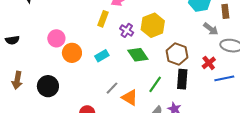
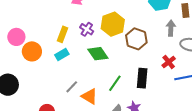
yellow rectangle: (103, 19) -> (62, 34), moved
gray arrow: (211, 29) -> (171, 28), turned -126
brown hexagon: (177, 54) -> (136, 39), moved

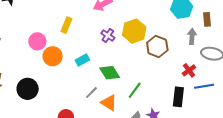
yellow rectangle: (62, 34) -> (66, 25), moved
green diamond: (98, 54) -> (110, 73), moved
black rectangle: (142, 78) -> (178, 97), moved

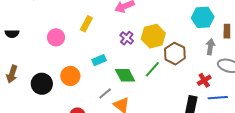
orange circle: (53, 56) -> (70, 76), moved
green line: (135, 90) -> (152, 69), moved

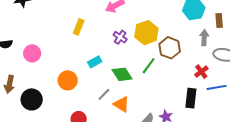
pink circle: (56, 37) -> (32, 53), moved
black circle: (42, 84) -> (32, 99), moved

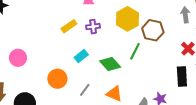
yellow rectangle: (79, 27) -> (69, 26), moved, turned 42
purple cross: (120, 37) -> (93, 27), moved, turned -32
gray line: (104, 94) -> (85, 90), moved

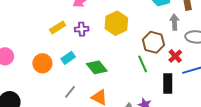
brown hexagon: (153, 30) -> (153, 42), moved
green line: (135, 51) -> (143, 64), moved, turned -54
orange circle: (57, 79) -> (42, 63), moved

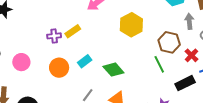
purple cross: (82, 29) -> (54, 36), moved
black rectangle: (168, 84) -> (185, 83), turned 66

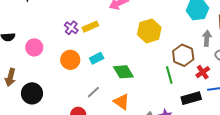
purple cross: (54, 36) -> (71, 28), turned 32

